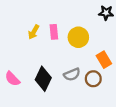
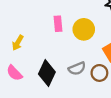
yellow arrow: (34, 32) -> (18, 43), moved

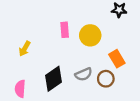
pink semicircle: (14, 73) -> (20, 89), moved, turned 48
black diamond: (47, 73) -> (54, 79), turned 30

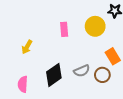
yellow circle: (90, 35) -> (95, 26), moved

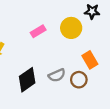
pink rectangle: (64, 29) -> (38, 31), turned 64

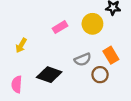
gray semicircle: (57, 75) -> (83, 59), moved
black diamond: (27, 80) -> (49, 75), turned 55

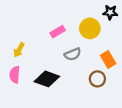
gray semicircle: (83, 59) -> (73, 54), moved
pink semicircle: (17, 84) -> (15, 75), moved

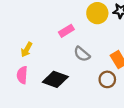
yellow circle: (90, 28) -> (97, 13), moved
gray semicircle: (73, 54) -> (82, 54), turned 63

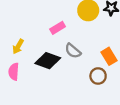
black diamond: (55, 79) -> (48, 61), moved

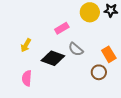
pink semicircle: (14, 72) -> (27, 78), moved

